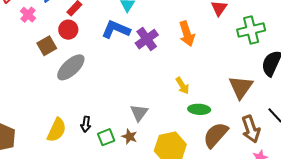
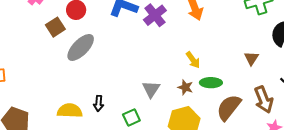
brown triangle: (241, 87) -> (251, 58), size x0.6
yellow semicircle: (57, 130) -> (70, 111), turned -110
green square: (106, 137) -> (131, 117), moved
brown star: (129, 137) -> (185, 87), moved

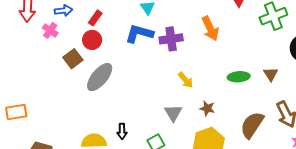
purple cross: (155, 15) -> (171, 39), turned 35
yellow arrow: (193, 60) -> (186, 80), moved
green ellipse: (211, 83) -> (239, 77), moved

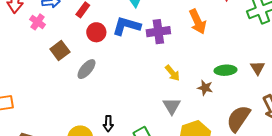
red circle: (92, 40) -> (96, 32), moved
gray ellipse: (100, 77) -> (86, 69), size x0.7
brown star: (207, 108) -> (205, 88), moved
gray triangle: (173, 113) -> (172, 106), moved

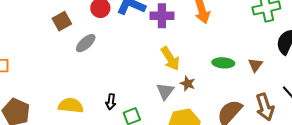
yellow arrow: (172, 73) -> (170, 59), size x1.4
brown star: (205, 88) -> (188, 84), moved
black arrow: (108, 124) -> (111, 102), moved

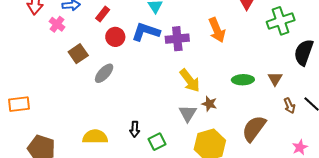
brown arrow: (265, 107) -> (289, 106), moved, size x0.6

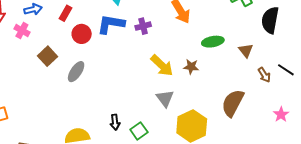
purple cross: (177, 39) -> (143, 26), size x0.7
green ellipse: (243, 80) -> (213, 42), moved
brown star: (209, 104) -> (191, 67), moved

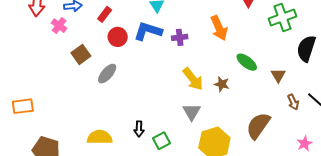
green ellipse: (213, 42) -> (247, 62), turned 40

